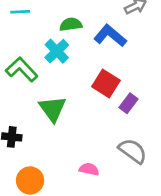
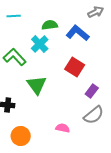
purple rectangle: (128, 103) -> (92, 91), moved
gray semicircle: (133, 151) -> (94, 115), turned 105

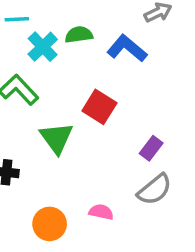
cyan cross: (40, 44) -> (43, 47), moved
red square: (75, 67) -> (99, 107), moved
orange circle: (21, 136) -> (50, 224), moved

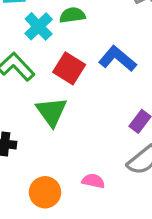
blue L-shape: (127, 48) -> (117, 59), moved
red square: (99, 107) -> (69, 68), moved

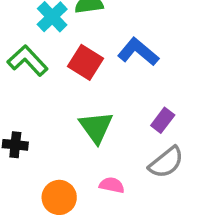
green triangle: (51, 112) -> (96, 127), moved

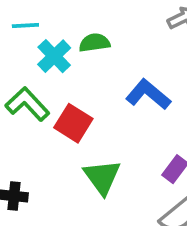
red square: (85, 62) -> (73, 123), moved

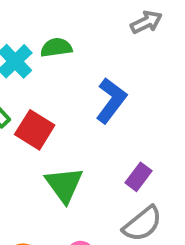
blue L-shape: (148, 94) -> (111, 100), turned 87

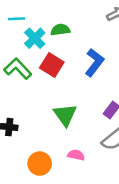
red square: (35, 130) -> (52, 65), moved

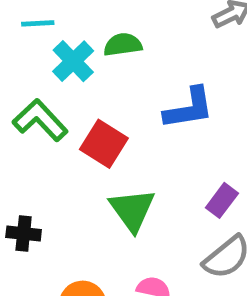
blue L-shape: (94, 63) -> (189, 108), turned 44
red square: (52, 65) -> (104, 144), moved

